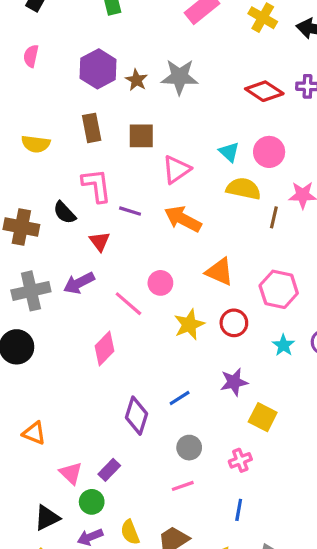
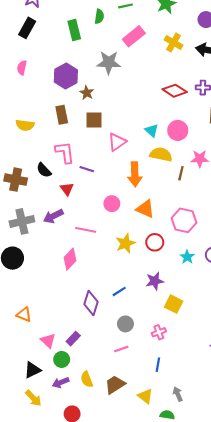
gray star: (180, 77) -> (109, 62), moved
brown star: (136, 80) -> (87, 93), moved
orange arrow: (183, 219) -> (135, 174), moved, turned -120
pink circle: (160, 283) -> (112, 204), moved
pink line: (128, 304) -> (86, 230), turned -30

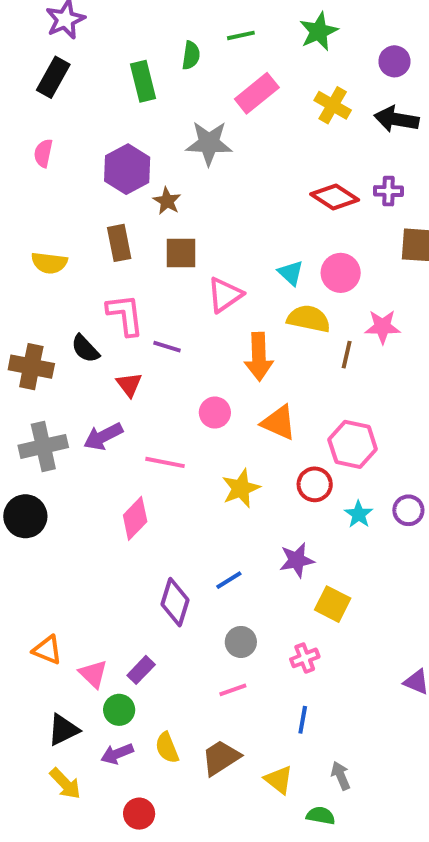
red circle: (155, 242) -> (315, 484), moved
orange triangle: (24, 315) -> (47, 650), moved

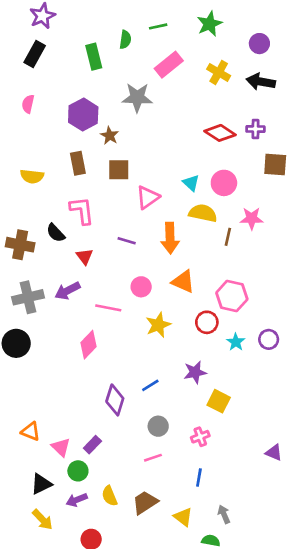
purple line: (167, 347) -> (127, 241), moved
pink circle: (215, 413) -> (141, 287), moved

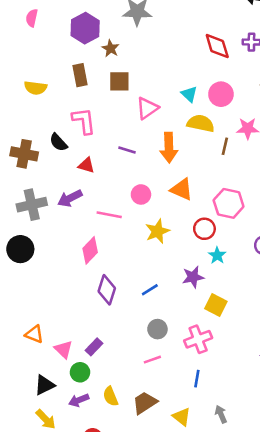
red diamond: (220, 133) -> (217, 46), turned 40
red triangle: (85, 257) -> (86, 165), turned -36
cyan star: (236, 342) -> (217, 255), moved
purple diamond: (115, 400) -> (107, 290), moved
pink cross: (200, 437) -> (198, 339), size x1.5

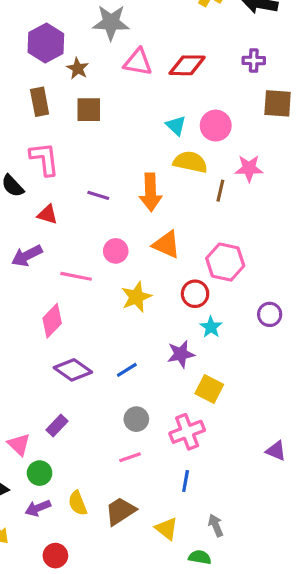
red diamond: (217, 46) -> (187, 65), moved, turned -72
pink triangle: (147, 108) -> (138, 62), moved, turned 45
purple diamond: (107, 290) -> (73, 370), turned -72
purple rectangle: (94, 347) -> (57, 425), moved

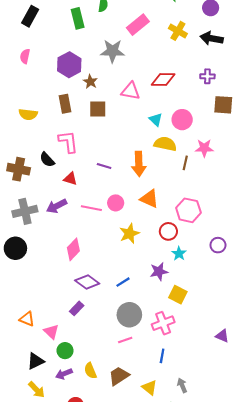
pink triangle: (138, 62) -> (130, 91), moved
pink line: (76, 276) -> (91, 208), moved
gray circle: (136, 419) -> (129, 315), size x1.5
purple rectangle: (57, 425) -> (77, 308), moved

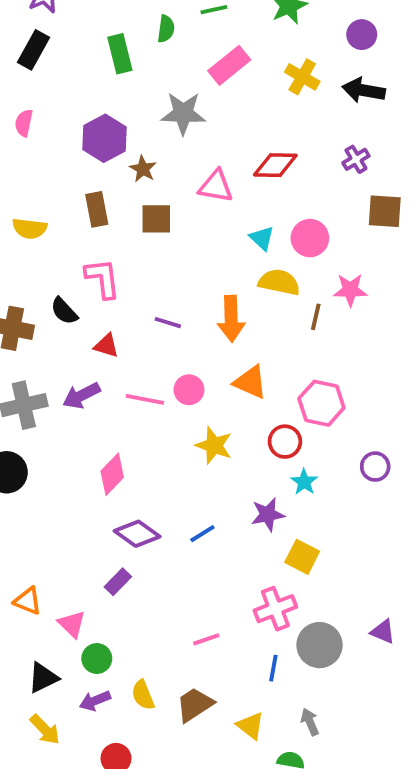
purple cross: (207, 76) -> (356, 159), turned -32
yellow star: (129, 234) -> (214, 445), turned -30
gray circle: (129, 315) -> (320, 645), moved

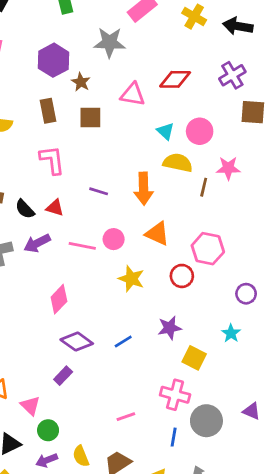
purple cross: (356, 159) -> (232, 75), size x1.4
black semicircle: (64, 311) -> (25, 209), moved
cyan star: (304, 482) -> (231, 333), moved
pink cross: (275, 609) -> (175, 395), turned 36

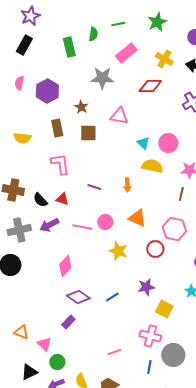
purple hexagon: (54, 60) -> (47, 91), moved
red diamond: (175, 79) -> (150, 86), moved
brown line: (204, 187) -> (181, 194), moved
orange arrow: (144, 189) -> (127, 185), size x0.6

